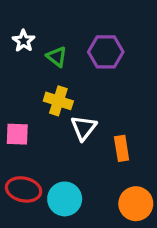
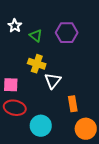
orange rectangle: (122, 148) -> (73, 104), moved
red ellipse: (24, 189) -> (15, 108), moved

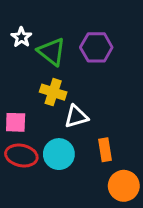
green triangle: (36, 36) -> (52, 52), size x1.5
white triangle: (53, 81) -> (76, 117), turned 36
cyan circle: (41, 126) -> (59, 154), moved

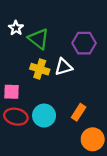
purple hexagon: (96, 47) -> (84, 43), moved
white triangle: (76, 117) -> (63, 67), moved
orange rectangle: (105, 150) -> (79, 112), turned 42

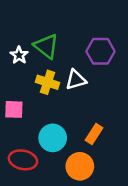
white star: (16, 28) -> (19, 55), moved
red ellipse: (16, 117) -> (23, 160), moved
orange circle: (93, 139) -> (80, 166), moved

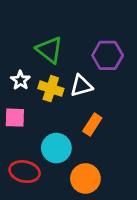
white star: (19, 55) -> (20, 80), moved
orange rectangle: (94, 134) -> (92, 125), moved

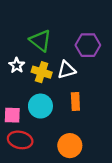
pink square: (15, 118) -> (12, 115), moved
orange rectangle: (92, 125) -> (75, 102), turned -36
cyan circle: (56, 148) -> (40, 106), moved

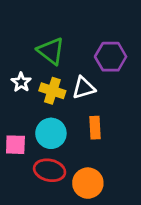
red ellipse: (20, 140) -> (50, 170), moved

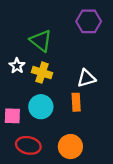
purple hexagon: (111, 57) -> (89, 21), moved
white triangle: (84, 88) -> (86, 78), moved
red ellipse: (50, 170) -> (28, 145), moved

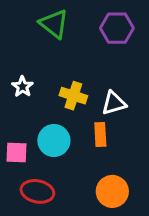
green triangle: (41, 41) -> (54, 24), moved
yellow cross: (42, 73) -> (73, 96), moved
orange circle: (70, 147) -> (112, 191), moved

